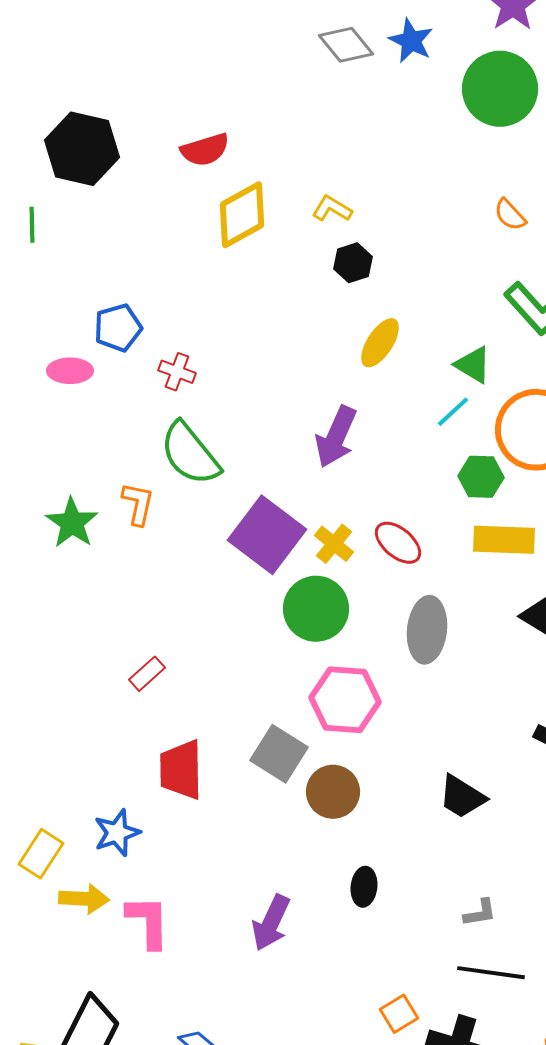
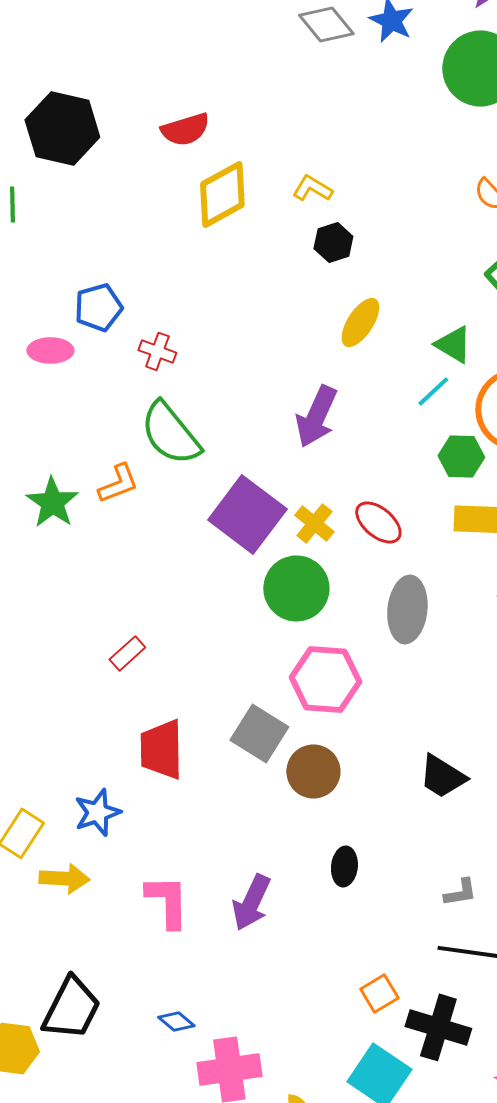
orange L-shape: (138, 504) -> (118, 483), turned 57
pink L-shape: (148, 922) -> (167, 901), moved

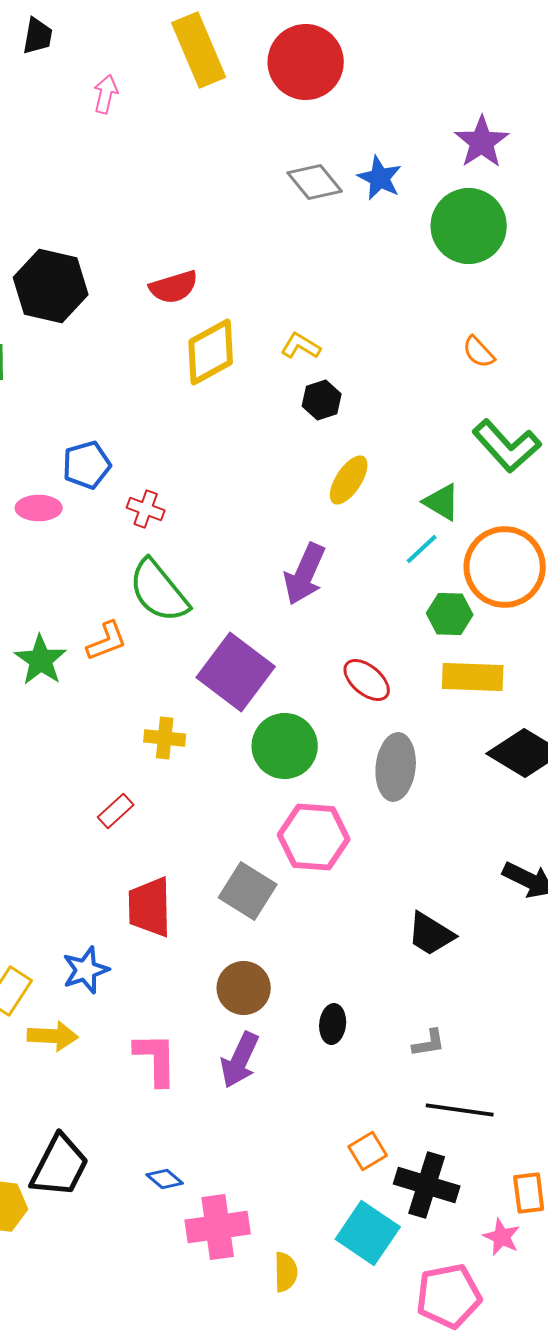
yellow cross: (314, 523) -> (165, 738), moved, turned -33
brown circle: (313, 771) -> (244, 988), moved
gray L-shape: (460, 892) -> (429, 1043), moved

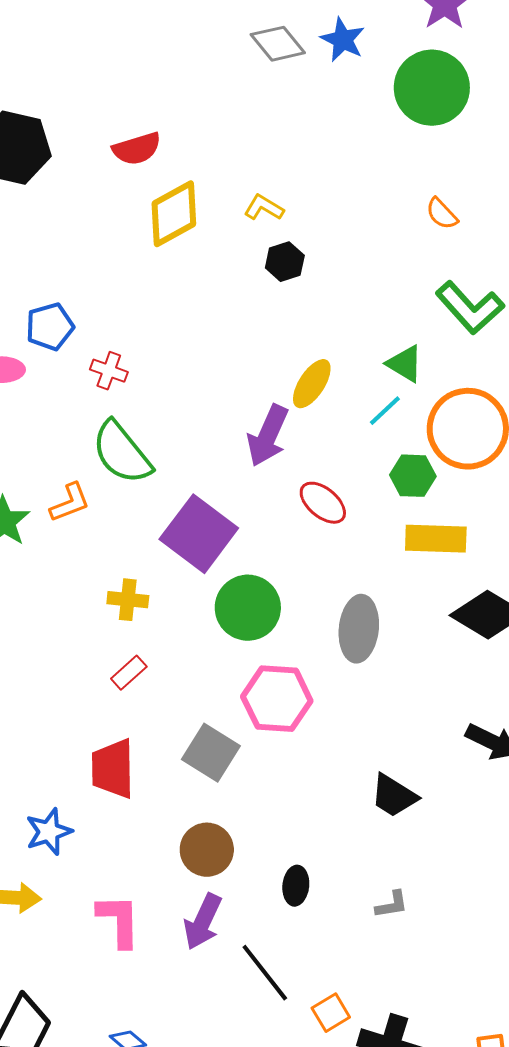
yellow ellipse: (349, 480) -> (312, 384), moved
red ellipse: (367, 680) -> (323, 503), moved
red rectangle: (116, 811) -> (129, 673), moved
black line: (460, 1110) -> (265, 973), moved, turned 44

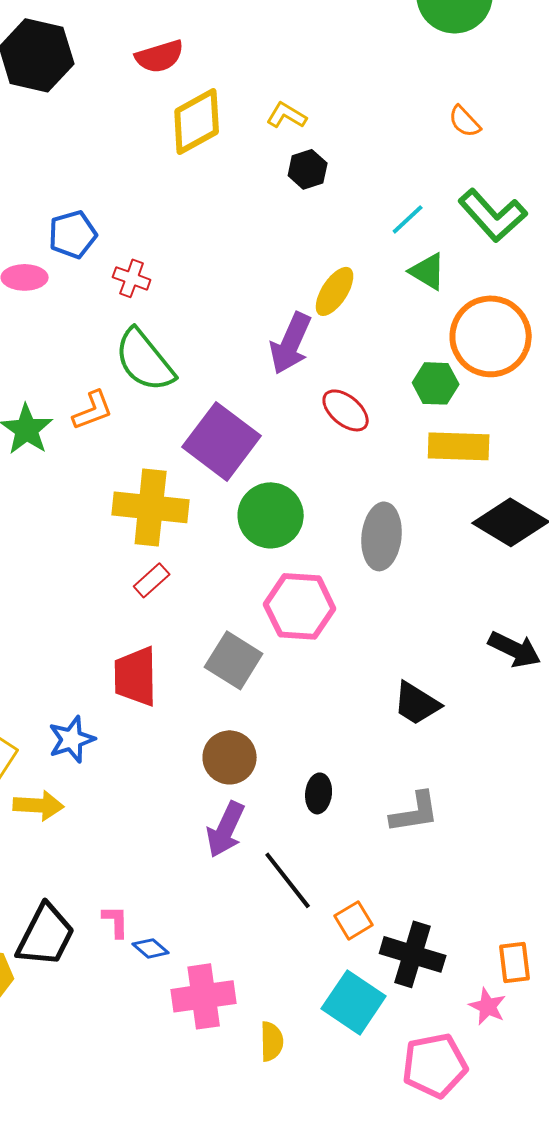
cyan line: (385, 411) -> (408, 219), moved
yellow cross: (128, 600) -> (151, 507), size x1.8
gray L-shape: (392, 905) -> (415, 812), size x1.5
pink L-shape: (119, 921) -> (116, 921), moved, size x0.6

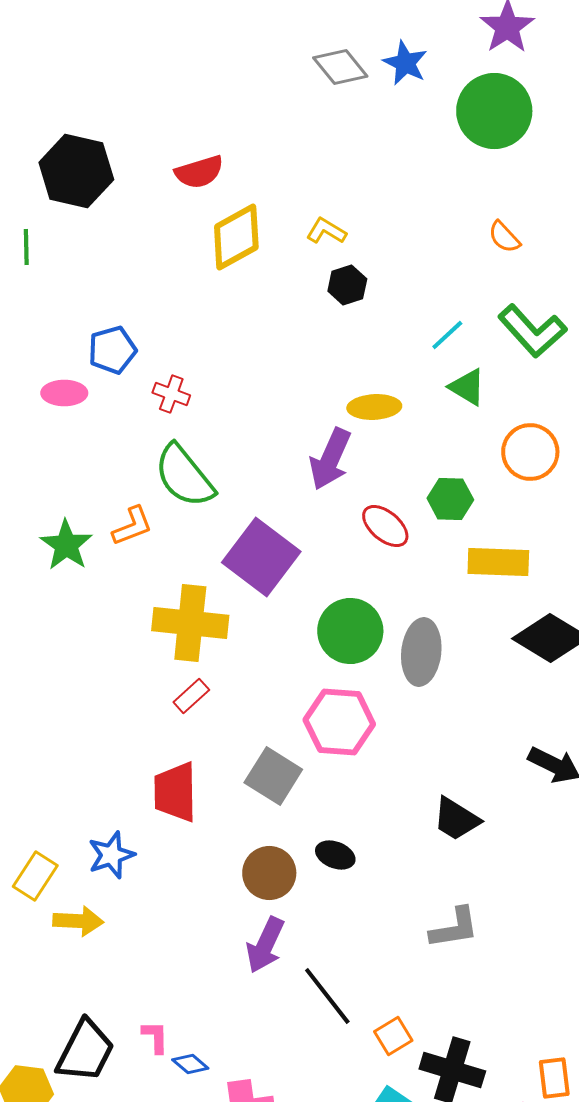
yellow ellipse: (335, 291) -> (374, 407), turned 54
orange circle: (491, 336) -> (530, 452), size x0.7
green hexagon: (436, 383) -> (450, 499), moved
green circle: (271, 515) -> (350, 631), moved
black ellipse: (319, 793) -> (335, 855), moved, turned -75

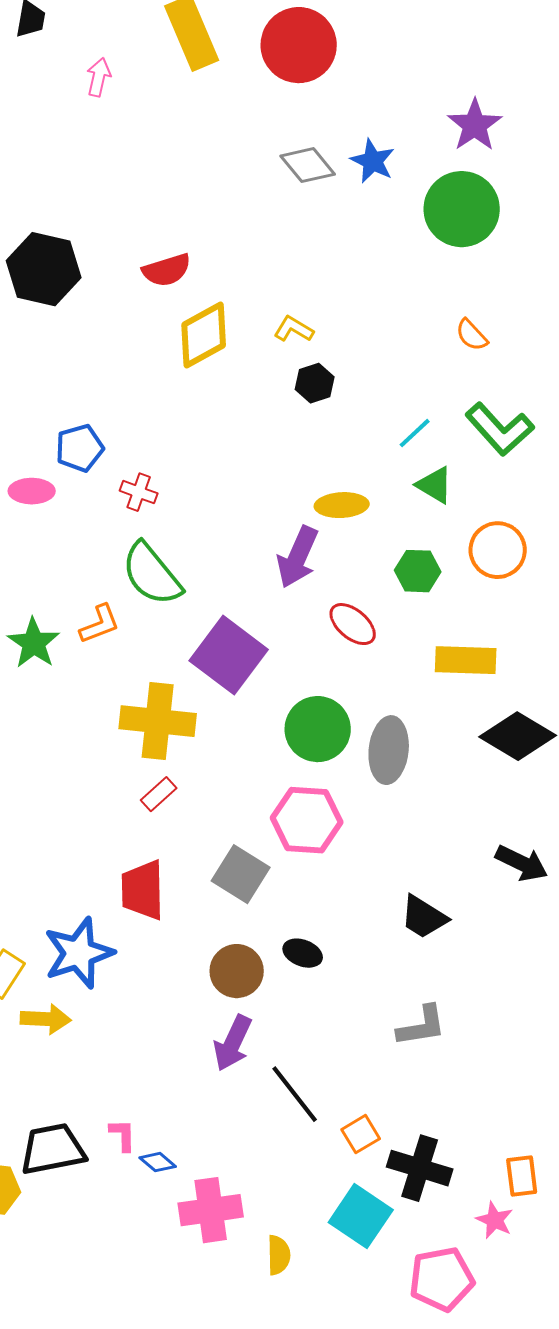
green hexagon: (450, 499) -> (418, 571), moved
blue star: (111, 855) -> (79, 953), size x1.5
black trapezoid: (85, 1051) -> (53, 1149), turned -128

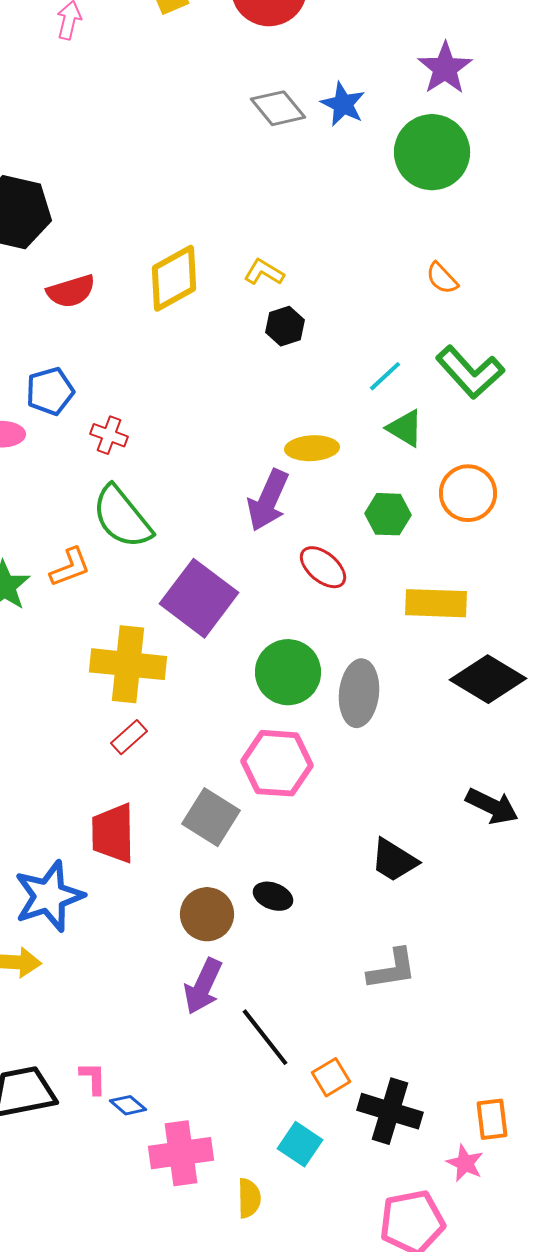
red semicircle: (167, 270) -> (71, 291), moved
cyan square: (361, 1216) -> (300, 1144), moved, size x0.7

